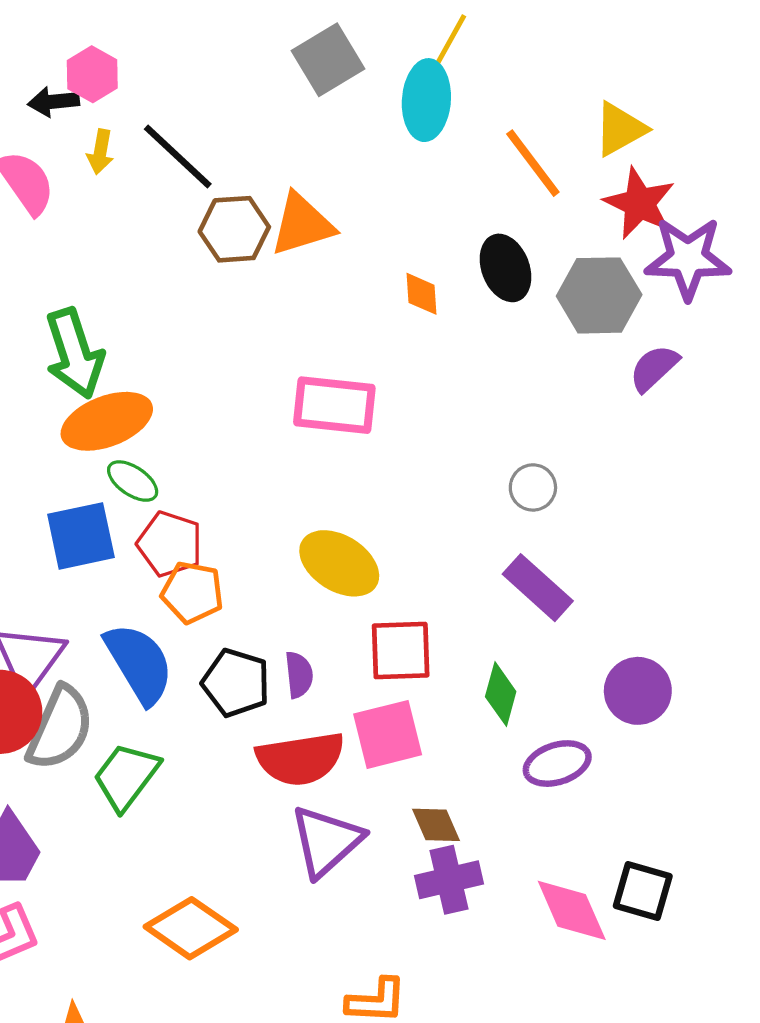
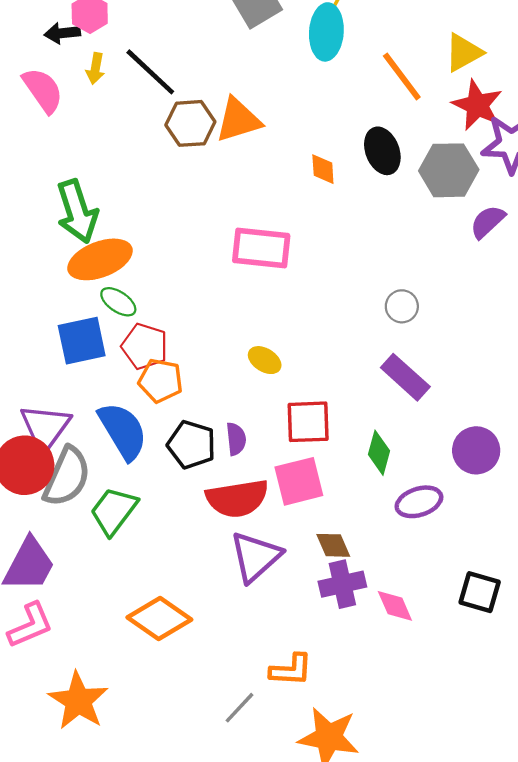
yellow ellipse: (339, 563) -> (265, 360), size x0.6
pink diamond: (572, 910) -> (395, 606), moved, size x0.7

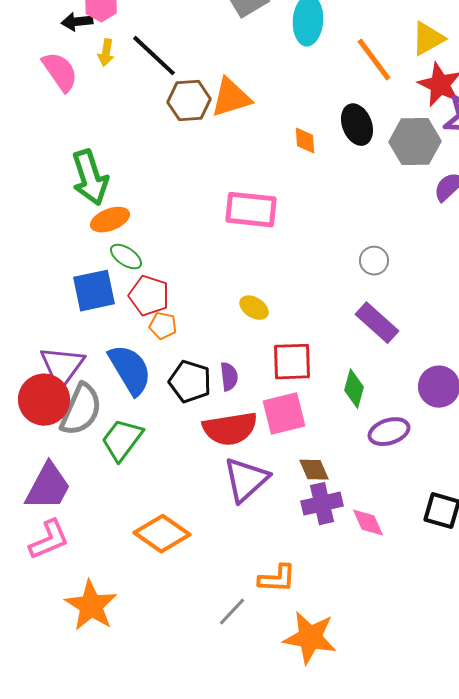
orange ellipse: (100, 259) -> (110, 220), size x0.7
orange pentagon: (161, 381) -> (163, 326), size x0.7

